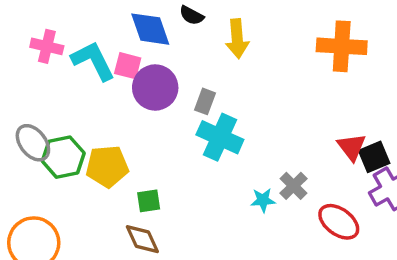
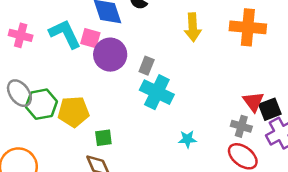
yellow arrow: (237, 39) -> (193, 27), moved
pink cross: (47, 46) -> (21, 35), moved
gray cross: (293, 186) -> (241, 126), moved, turned -30

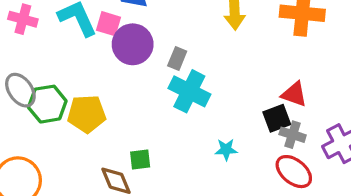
red triangle: (253, 102) -> (294, 94), moved, turned -35
black square: (270, 109) -> (277, 118), moved
green square: (103, 138) -> (140, 160), moved

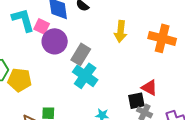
gray rectangle: (177, 58) -> (81, 54), size x1.5

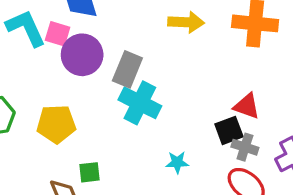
yellow arrow: (121, 31) -> (186, 22), turned -85
yellow pentagon: (20, 80) -> (56, 124), moved

